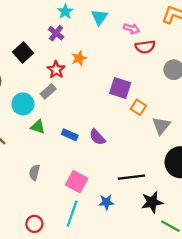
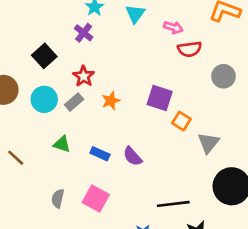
orange star: (79, 58) -> (111, 101), moved
cyan circle: (23, 104) -> (44, 99), moved
pink square: (77, 182) -> (96, 198), moved

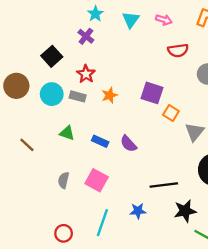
pink arrow: (173, 27) -> (164, 20), moved
gray rectangle: (74, 102) -> (78, 96), turned 56

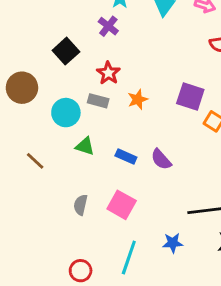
cyan circle: (52, 94) -> (66, 113), moved

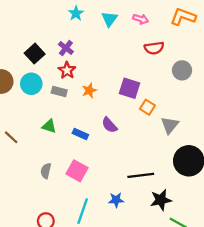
purple cross: (108, 26) -> (66, 48), moved
cyan circle: (66, 113) -> (31, 84), moved
purple semicircle: (161, 159) -> (109, 125), moved

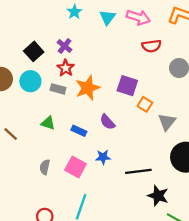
pink arrow: (141, 19) -> (138, 17), size x1.5
orange star: (89, 90) -> (88, 88), size x1.6
blue star: (116, 200) -> (103, 157), moved
black star: (161, 200) -> (158, 196), turned 30

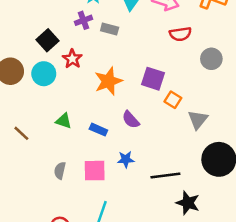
purple cross: (65, 46) -> (83, 20), moved, turned 32
red star: (66, 68) -> (72, 59), moved
gray rectangle: (58, 89) -> (110, 29), moved
pink square: (76, 167) -> (95, 171), turned -30

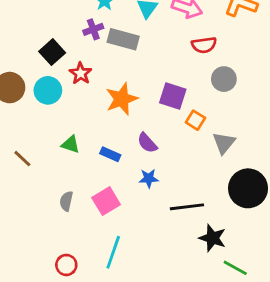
gray rectangle: (110, 29) -> (123, 39), size x1.5
gray circle: (211, 59) -> (224, 79), moved
blue star: (126, 159) -> (149, 178), moved
pink square: (95, 171) -> (106, 201), turned -30

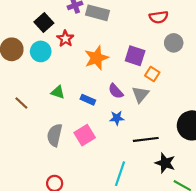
gray triangle: (224, 143) -> (140, 94), moved
gray semicircle: (66, 201) -> (55, 135), size x1.5
cyan line: (113, 252) -> (120, 174), moved

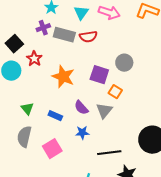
red semicircle: (159, 17) -> (88, 37), moved
gray circle: (174, 43) -> (124, 63), moved
orange star: (96, 58) -> (63, 77), turned -30
green triangle: (58, 92) -> (27, 109), turned 32
gray semicircle: (55, 135) -> (24, 137), moved

